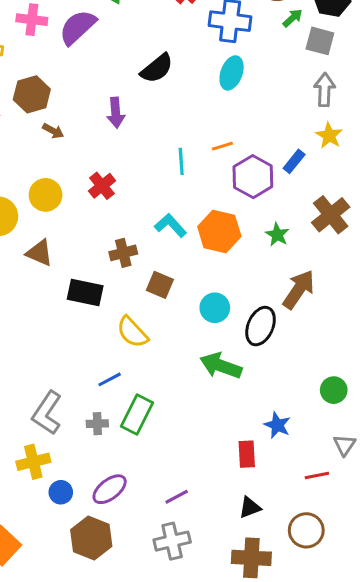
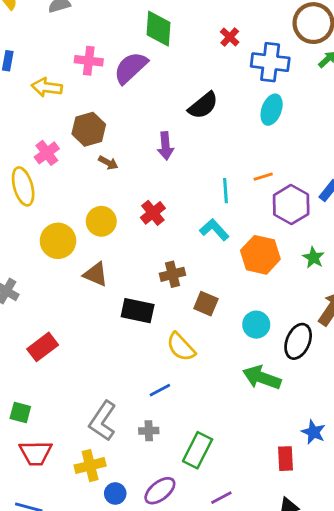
cyan L-shape: (171, 225) -> (214, 230), moved
green rectangle: (137, 414) -> (198, 450), moved

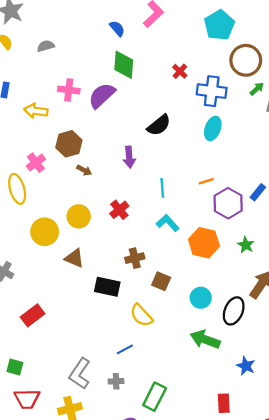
cyan line: (226, 191) -> (162, 188), moved
blue star: (313, 432) -> (246, 366), moved

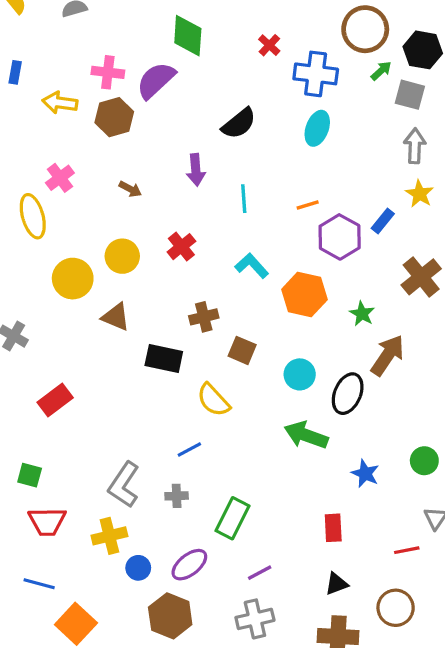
brown hexagon: (69, 144) -> (114, 117), moved
cyan line: (162, 188) -> (244, 199), moved
green star: (246, 245) -> (362, 314), moved

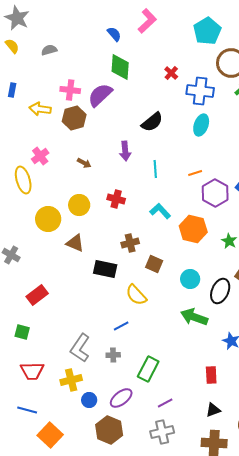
red cross: (181, 247) -> (116, 199), turned -36
green square: (30, 475) -> (22, 332), moved

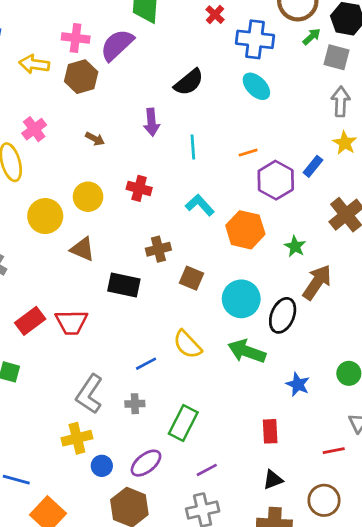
cyan ellipse: (201, 125) -> (256, 86), turned -65
cyan circle: (190, 279) -> (241, 299), size x1.4
yellow semicircle: (136, 295) -> (187, 344), moved
red trapezoid: (32, 371) -> (71, 322), moved

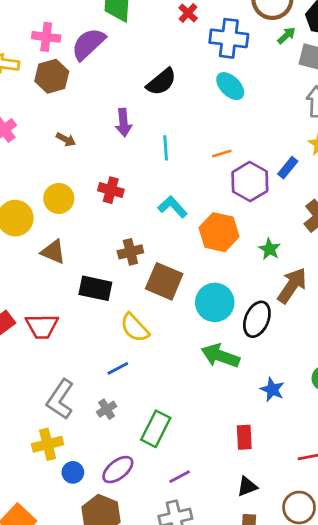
brown square: (192, 278) -> (164, 281), size x1.5
yellow semicircle: (187, 344) -> (135, 328), moved
gray cross: (135, 404) -> (107, 409), turned -30

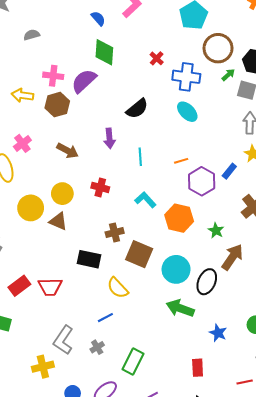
brown arrow: (66, 139) -> (67, 151), size x1.5
brown triangle: (53, 252) -> (58, 221), moved
yellow cross: (48, 444) -> (43, 367), moved

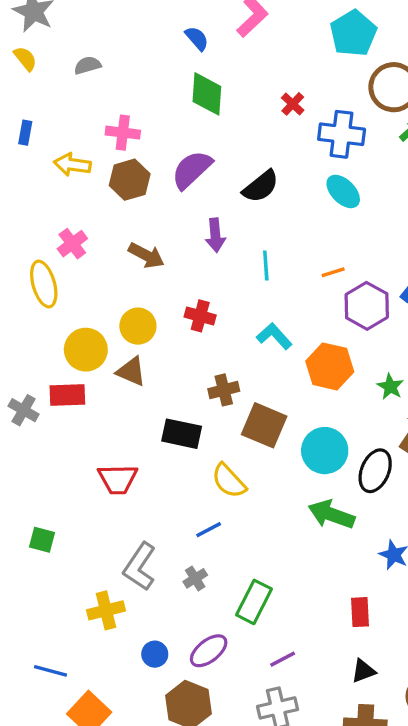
purple semicircle: (84, 81) -> (192, 170), moved
red rectangle: (19, 286) -> (67, 395), moved, turned 35

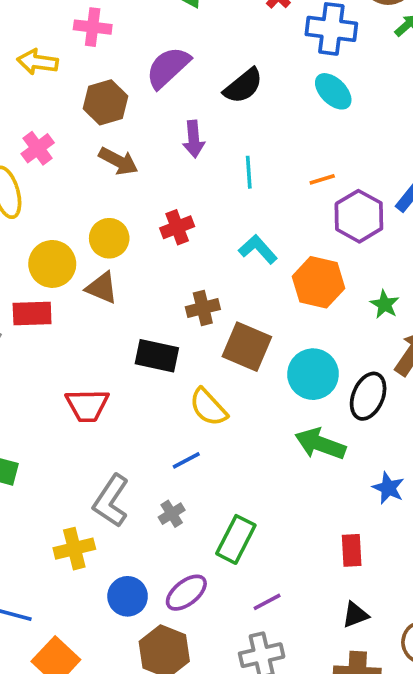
brown hexagon: (130, 180) -> (106, 102), moved
red cross: (200, 316) -> (177, 227), turned -36
blue circle: (155, 654) -> (128, 596), size x1.4

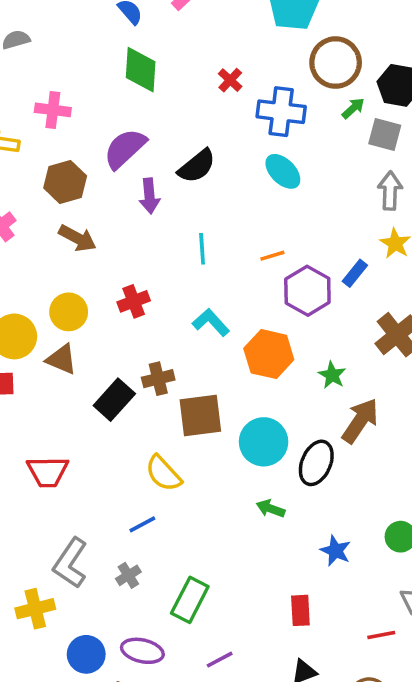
purple arrow: (194, 139) -> (149, 196), moved
brown square: (247, 347) -> (200, 415), turned -30
black rectangle: (157, 356) -> (114, 400), moved, turned -60
green arrow: (320, 444) -> (271, 509), size x0.6
purple ellipse: (186, 593) -> (142, 651), turned 51

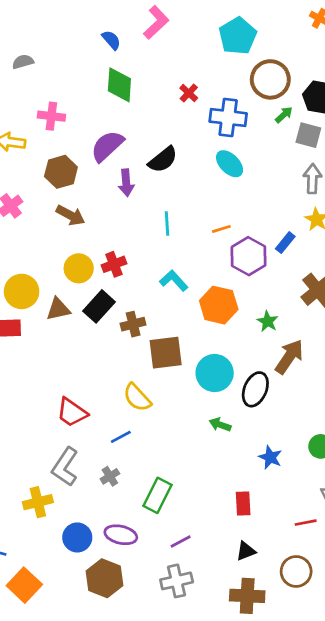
yellow circle: (69, 312) -> (79, 268), moved
brown triangle: (62, 359) -> (58, 309), turned -35
black rectangle: (114, 400) -> (99, 306), moved
red trapezoid: (48, 472) -> (72, 412), moved, turned 36

